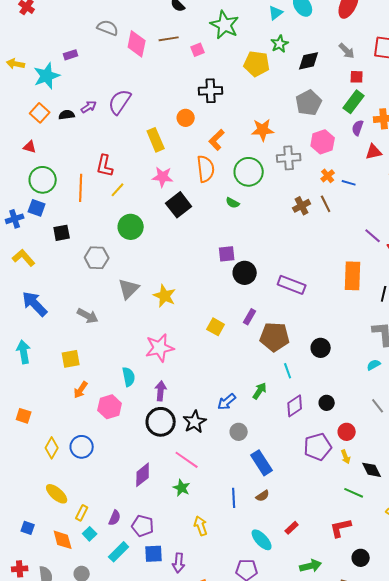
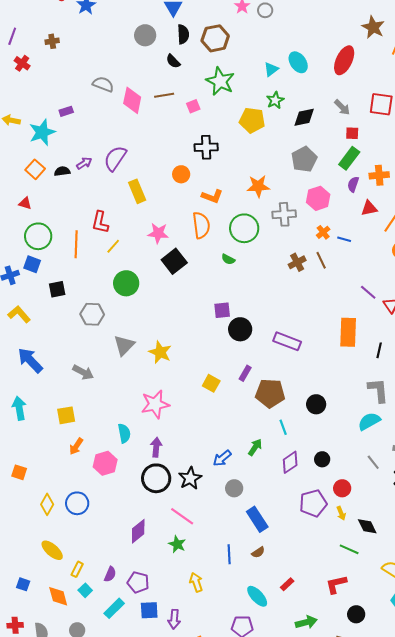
yellow rectangle: (156, 140) -> (137, 191), moved
orange L-shape: (217, 140) -> (212, 196), turned -115
cyan semicircle: (374, 365) -> (369, 421), size x1.6

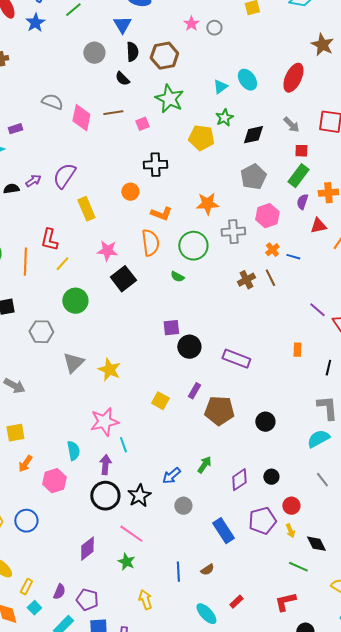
orange rectangle: (348, 332) -> (297, 350), size x0.5
gray arrow: (83, 372) -> (14, 386), moved
cyan line: (283, 427) -> (123, 445), moved
blue rectangle: (257, 519) -> (223, 531), moved

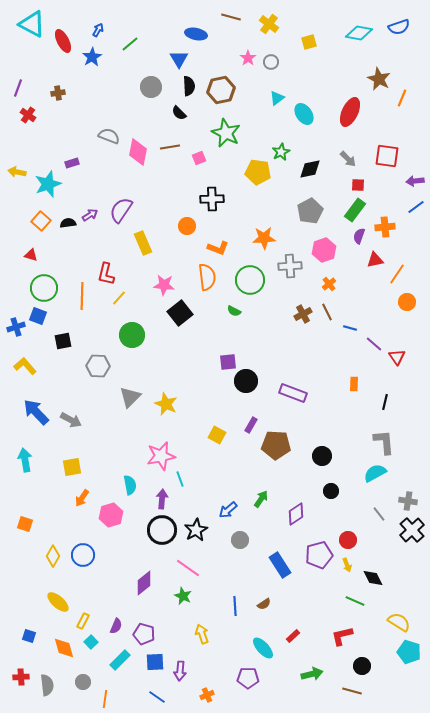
cyan triangle: (220, 87) -> (277, 98), moved
blue line: (293, 257) -> (350, 328), moved
black circle: (271, 477) -> (331, 491), moved

